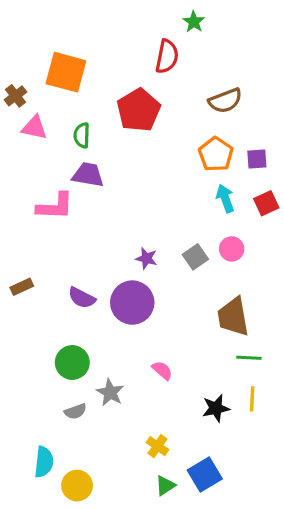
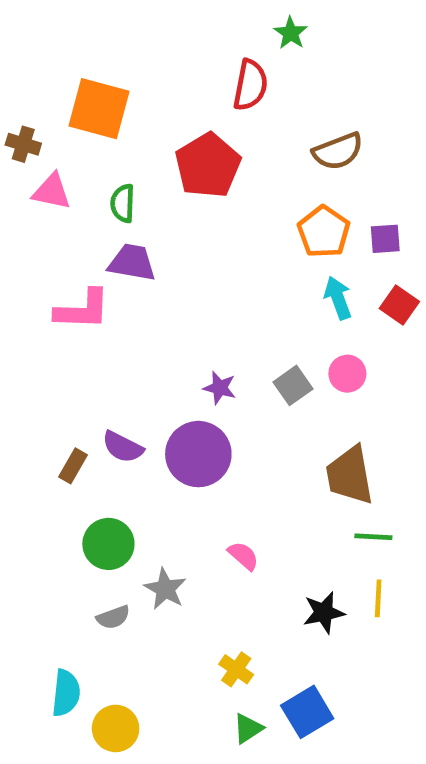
brown cross: (16, 96) -> (23, 144), turned -35
red square: (266, 203) -> (399, 305), turned -30
brown rectangle: (22, 287) -> (73, 466), moved, turned -35

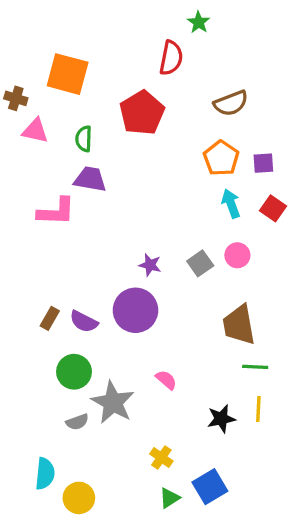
purple semicircle: (123, 447) -> (84, 322), moved
gray star: (165, 589) -> (113, 402), size x1.5

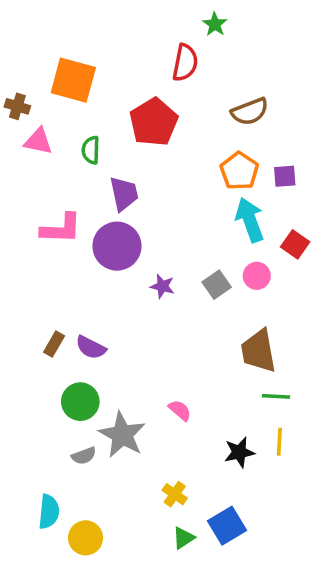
purple trapezoid: (90, 179) -> (124, 194), moved, turned 68
cyan arrow: (231, 204) -> (250, 220), size x1.4
red square: (273, 208) -> (295, 244), moved
purple circle: (135, 310) -> (117, 246), moved

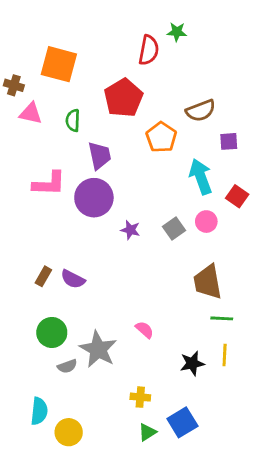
green star: (215, 24) -> (177, 32), moved, turned -30
brown semicircle: (250, 112) -> (201, 111), moved
orange pentagon: (239, 171) -> (161, 137), moved
green circle: (80, 402) -> (52, 332), moved
yellow cross: (175, 494) -> (140, 397), turned -30

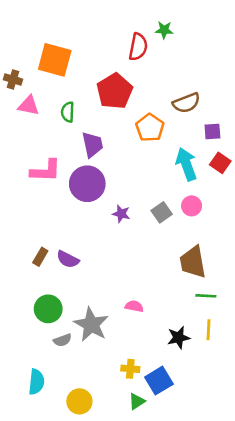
red square: (237, 196) -> (220, 163), moved
pink semicircle: (144, 330) -> (134, 306), turned -30
blue square: (182, 422) -> (159, 381), moved
yellow circle: (69, 432) -> (79, 401), moved

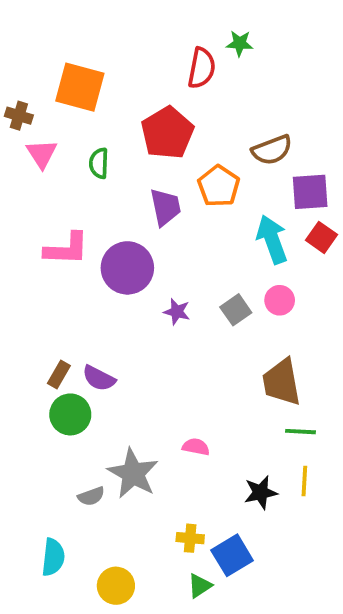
pink triangle: (29, 106) -> (42, 154), turned 45
purple square: (212, 132) -> (310, 192), size x1.5
purple trapezoid: (92, 145) -> (165, 207), moved
green circle: (48, 309) -> (70, 414), moved

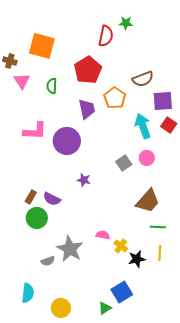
purple star: (177, 312) -> (84, 180), moved
brown trapezoid: (282, 382) -> (148, 201), turned -128
yellow cross: (190, 538) -> (121, 246), moved, turned 32

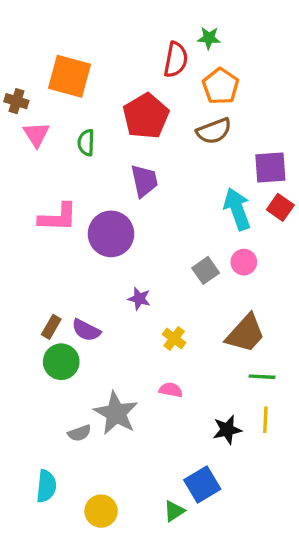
brown semicircle: (143, 79) -> (214, 131), moved
orange pentagon: (115, 98) -> (221, 86), moved
yellow cross: (121, 246) -> (174, 338), moved

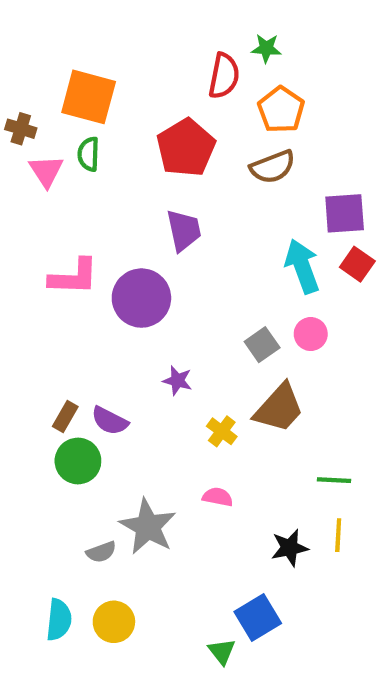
green semicircle: (86, 143) -> (89, 154), moved
brown trapezoid: (245, 333) -> (279, 408), moved
yellow circle: (101, 511) -> (114, 622), moved
green triangle: (174, 511) -> (222, 651), turned -35

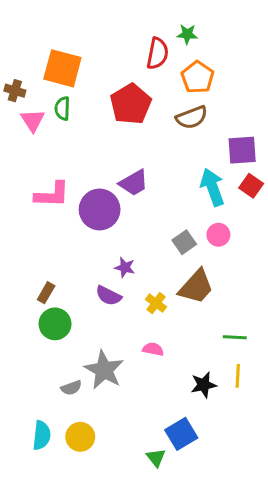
purple trapezoid: (184, 230) -> (134, 183), moved, turned 72
purple semicircle: (110, 421) -> (108, 296), moved

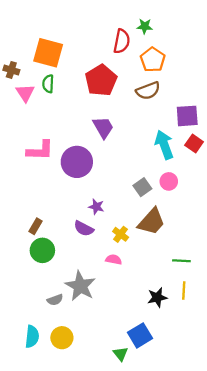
purple trapezoid: (134, 183) -> (103, 127), moved, turned -90
pink semicircle: (153, 349) -> (114, 260), moved

